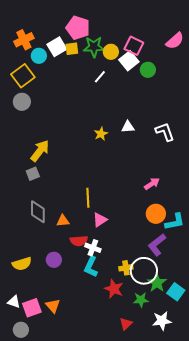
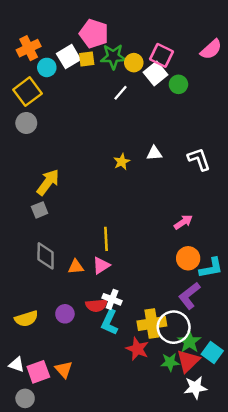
pink triangle: (100, 220) -> (101, 266), moved
red semicircle: (79, 241) -> (96, 305), moved
yellow cross: (126, 268) -> (152, 323), size x1.6
red triangle: (126, 324) -> (188, 361), moved, size x1.5

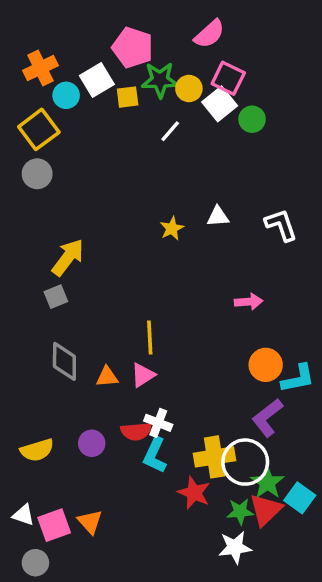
pink semicircle: (211, 49) -> (209, 34), moved
yellow square: (87, 59) -> (128, 97), moved
pink arrow: (183, 222) -> (249, 302), moved, turned 30
white star: (195, 388) -> (235, 547), moved

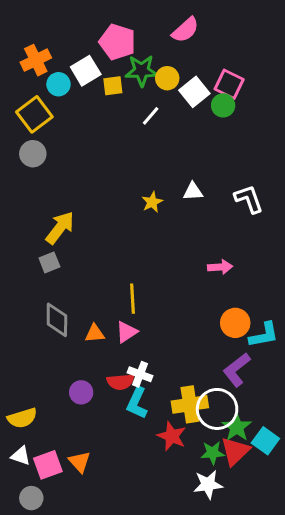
pink square: (228, 78) -> (229, 84), moved
yellow semicircle: (37, 450) -> (22, 418), moved

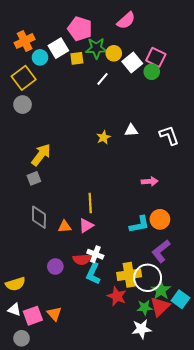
cyan L-shape: (264, 335) -> (139, 224), moved

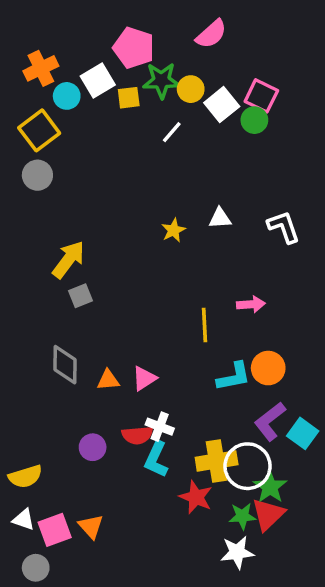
gray square: (34, 178) -> (80, 296), moved
yellow line: (90, 203) -> (204, 325), moved
cyan square: (180, 299) -> (303, 433), moved

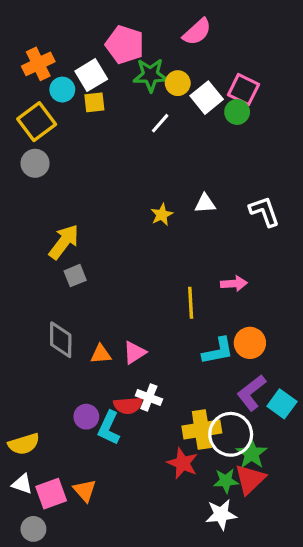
yellow square: (129, 98) -> (94, 102), moved
cyan L-shape: (156, 459) -> (109, 428), moved

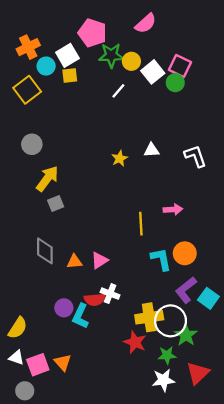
gray circle: (35, 163) -> (32, 144), moved
cyan L-shape: (218, 351) -> (161, 259), turned -90
yellow semicircle: (24, 444) -> (18, 328), turned -40
red triangle: (250, 479) -> (198, 373), moved

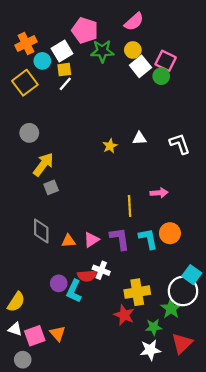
yellow circle: (131, 61) -> (133, 50), moved
white line: (118, 91) -> (65, 84), moved
purple L-shape: (186, 290) -> (120, 239), moved, turned 120
white circle: (171, 321) -> (183, 291), moved

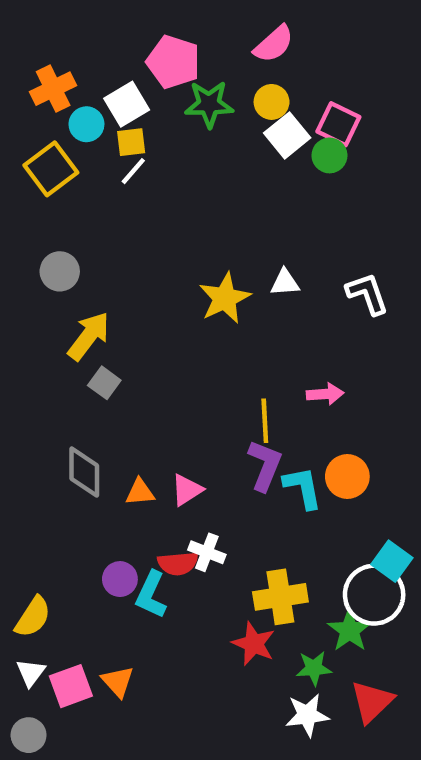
yellow star: (110, 146) -> (225, 298), size x1.6
gray square: (51, 187) -> (104, 383), turned -32
purple L-shape: (120, 239) -> (265, 465), moved, turned 30
white triangle: (15, 329) -> (31, 673), turned 48
gray circle: (23, 360) -> (29, 735), moved

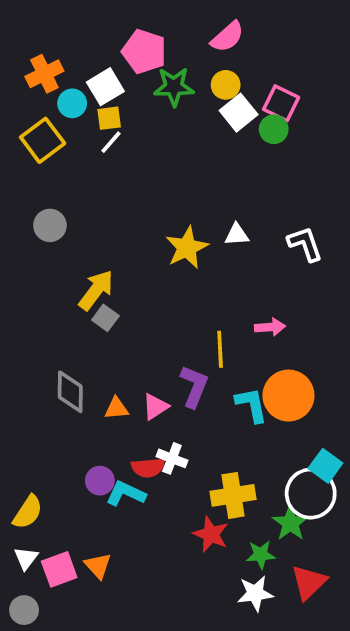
yellow arrow: (89, 336) -> (96, 290), moved
gray square: (104, 383) -> (105, 318), moved
purple L-shape: (265, 465) -> (194, 386), moved
orange circle: (347, 476) -> (288, 396), size x1.4
cyan L-shape: (151, 595) -> (126, 494), turned 90

